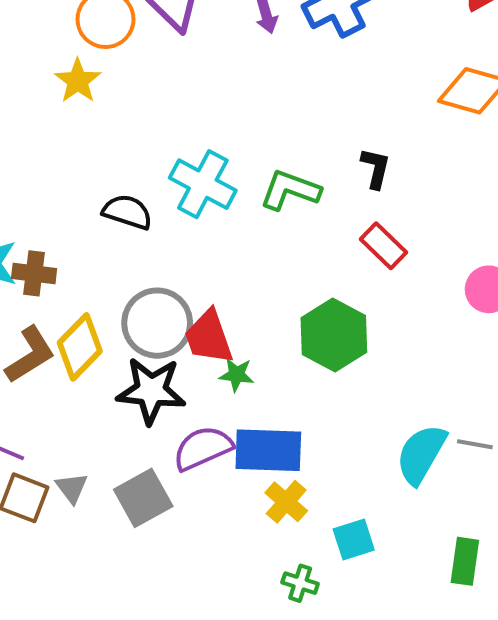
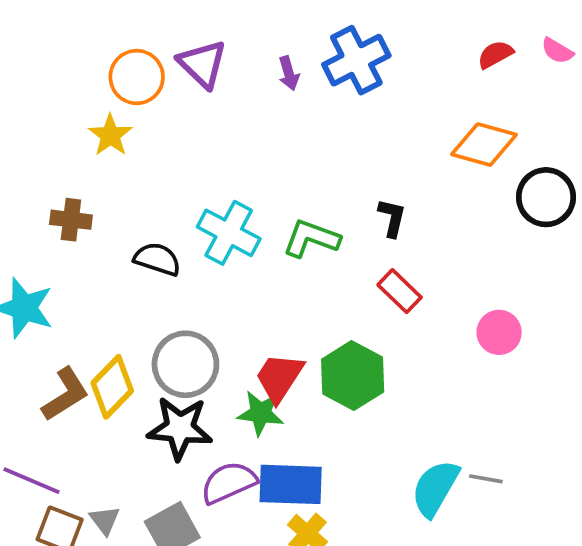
brown cross: (34, 273) -> (71, 220), moved
red trapezoid: (209, 337) -> (279, 377), moved, turned 52
green star: (237, 375) -> (261, 413), size x1.4

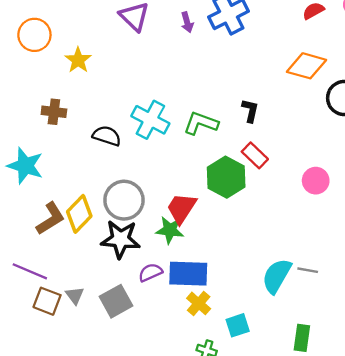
orange circle: (137, 77) -> (34, 35), moved
green hexagon: (353, 376) -> (226, 177), moved
purple semicircle: (229, 483) -> (150, 272), size x0.7

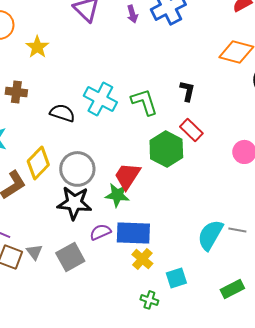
green L-shape: (201, 123) -> (144, 102), turned 52
yellow diamond: (79, 214) -> (38, 163), moved
green rectangle: (302, 338) -> (232, 289), turned 55

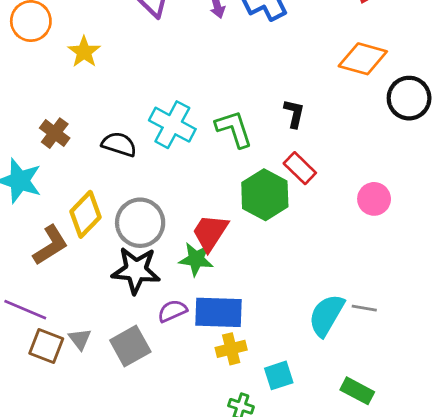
brown cross: (16, 92) -> (55, 133), moved, turned 30
yellow cross: (142, 259) -> (231, 349), turned 35
green rectangle: (232, 289) -> (357, 391), turned 55

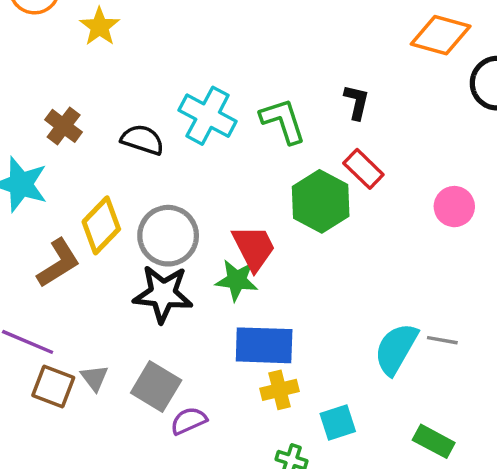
red trapezoid: (210, 233) -> (254, 248), turned 120
purple semicircle: (172, 311) -> (189, 421), moved
gray square: (130, 346) -> (156, 386), turned -30

